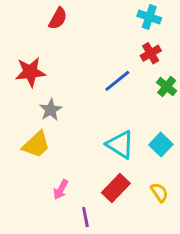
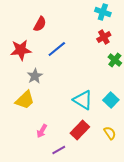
red semicircle: (58, 18) -> (40, 24), moved
blue line: (117, 81) -> (57, 49), moved
purple line: (85, 217) -> (59, 150), turned 72

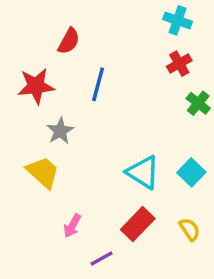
blue line: (57, 49) -> (98, 84), turned -36
yellow trapezoid: (25, 100) -> (43, 172), turned -95

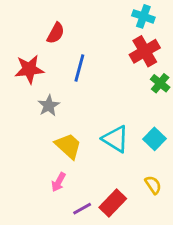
red cross: (179, 64) -> (145, 51), size x1.5
yellow trapezoid: (43, 172) -> (68, 146), moved
red rectangle: (138, 224) -> (113, 203), moved

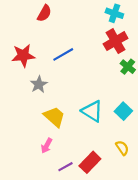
red semicircle: (56, 33) -> (44, 13), moved
blue line: (79, 68) -> (63, 54), turned 45

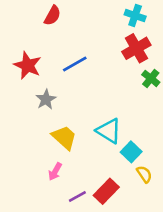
red star: (23, 56) -> (28, 65), turned 30
cyan square: (123, 111) -> (131, 152), moved

